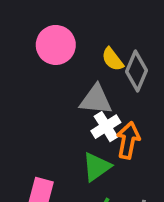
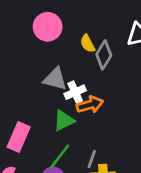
gray triangle: (96, 100) -> (55, 79), moved
orange arrow: (128, 140) -> (90, 105), turned 55

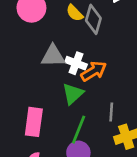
white cross: (75, 92) -> (76, 63), turned -30
gray line: (92, 159) -> (111, 112), moved

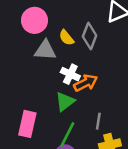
yellow semicircle: (75, 13) -> (66, 38), moved
gray triangle: (53, 56) -> (45, 50), moved

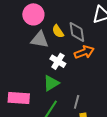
gray diamond: (90, 36) -> (77, 32), turned -35
orange arrow: (86, 83) -> (84, 52), moved
pink rectangle: (27, 124) -> (19, 98), turned 75

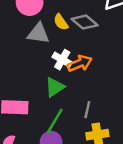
gray diamond: (77, 32) -> (85, 22), turned -40
orange arrow: (84, 52) -> (80, 63), moved

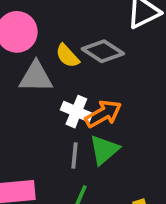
green triangle: (55, 87) -> (104, 150), moved
gray line: (87, 110) -> (74, 156), moved

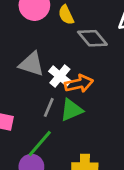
yellow semicircle: (67, 56) -> (66, 15), moved
gray triangle: (36, 77) -> (32, 64), moved

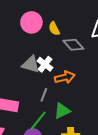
white cross: (60, 76) -> (45, 64), moved
green triangle: (71, 110) -> (62, 111), moved

